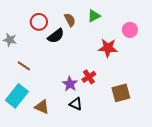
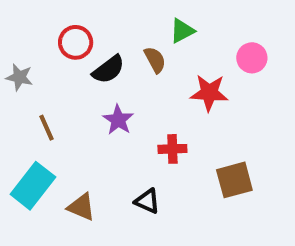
brown semicircle: (70, 20) -> (155, 60), moved
brown line: (24, 66) -> (46, 128), turned 32
red cross: (89, 77) -> (172, 149), turned 32
purple star: (70, 84) -> (118, 120), moved

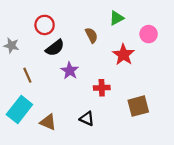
green triangle: (182, 31) -> (117, 18), moved
black semicircle: (108, 69) -> (55, 48), moved
red star: (209, 93) -> (123, 55), turned 30

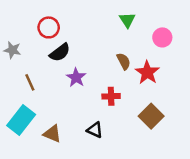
green triangle: (117, 18) -> (127, 20), turned -35
brown semicircle: (91, 35) -> (124, 61), moved
red star: (123, 55) -> (147, 72), moved
brown square: (138, 106) -> (151, 116), turned -30

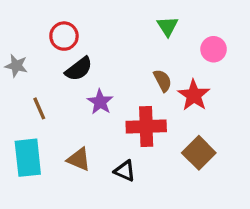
red cross: (111, 96) -> (146, 126), size x1.6
cyan rectangle: (21, 120) -> (28, 158), turned -44
brown triangle: (52, 134) -> (79, 159), moved

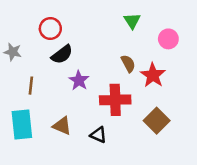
brown line: (39, 108) -> (31, 86), turned 30

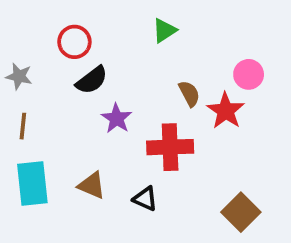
green triangle: (132, 21) -> (164, 30), moved, turned 30
pink circle: (168, 39) -> (249, 74), moved
brown line: (31, 86) -> (23, 126), moved
brown square: (157, 121) -> (241, 212), moved

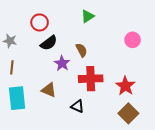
brown semicircle: (189, 94) -> (81, 50), moved
red star: (226, 111) -> (125, 86), moved
brown triangle: (92, 185) -> (49, 90), moved

